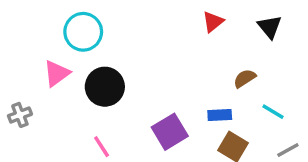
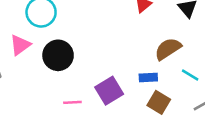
brown semicircle: (245, 78) -> (168, 49), size x1.5
pink line: (102, 147) -> (72, 102), moved, turned -60

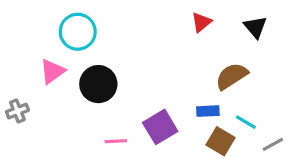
cyan line: (190, 75) -> (246, 122), moved

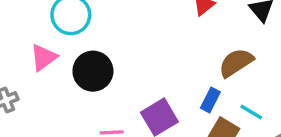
blue rectangle: (208, 111) -> (210, 100), turned -60

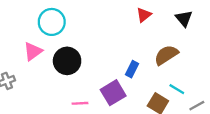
blue rectangle: (210, 100) -> (132, 69), moved

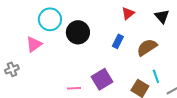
black circle: (67, 61) -> (78, 32), moved
blue rectangle: (132, 69) -> (118, 41), moved
cyan line: (177, 89) -> (156, 76), turned 40

